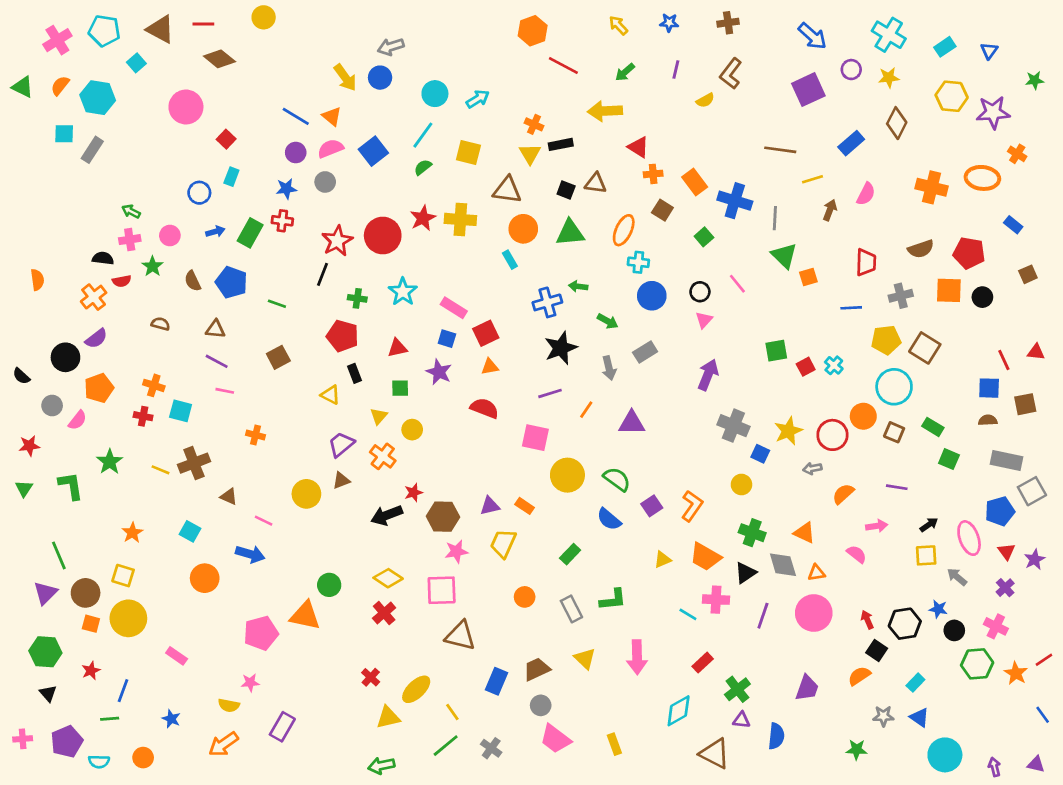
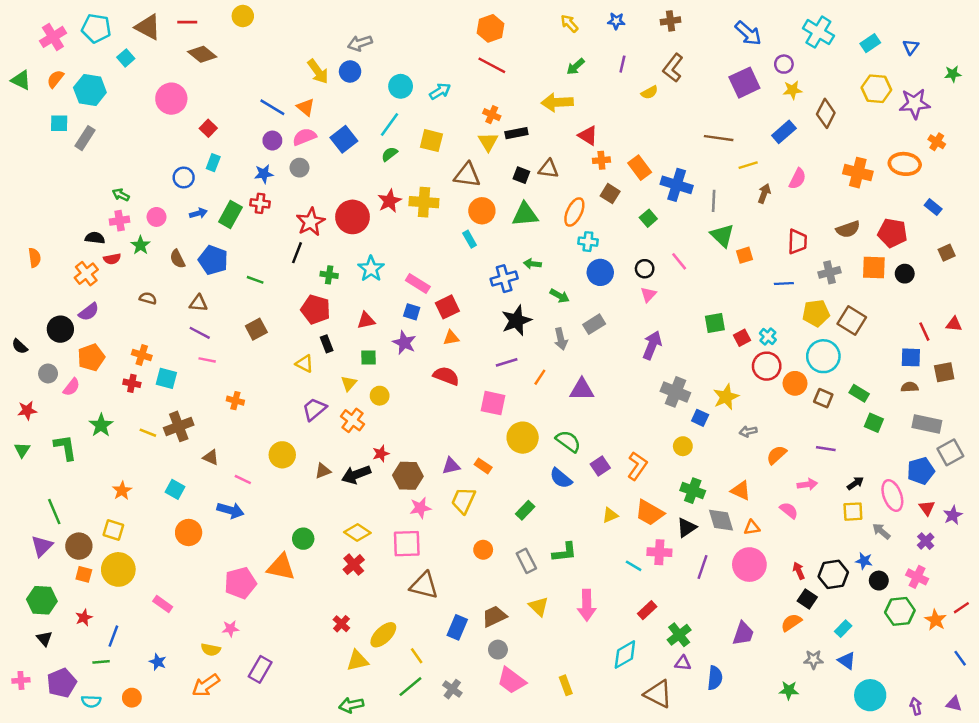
red line: (563, 66) -> (492, 65), moved
yellow star: (889, 78) -> (793, 90), moved
red circle: (832, 435) -> (767, 366), moved
brown triangle: (341, 480) -> (323, 471), moved

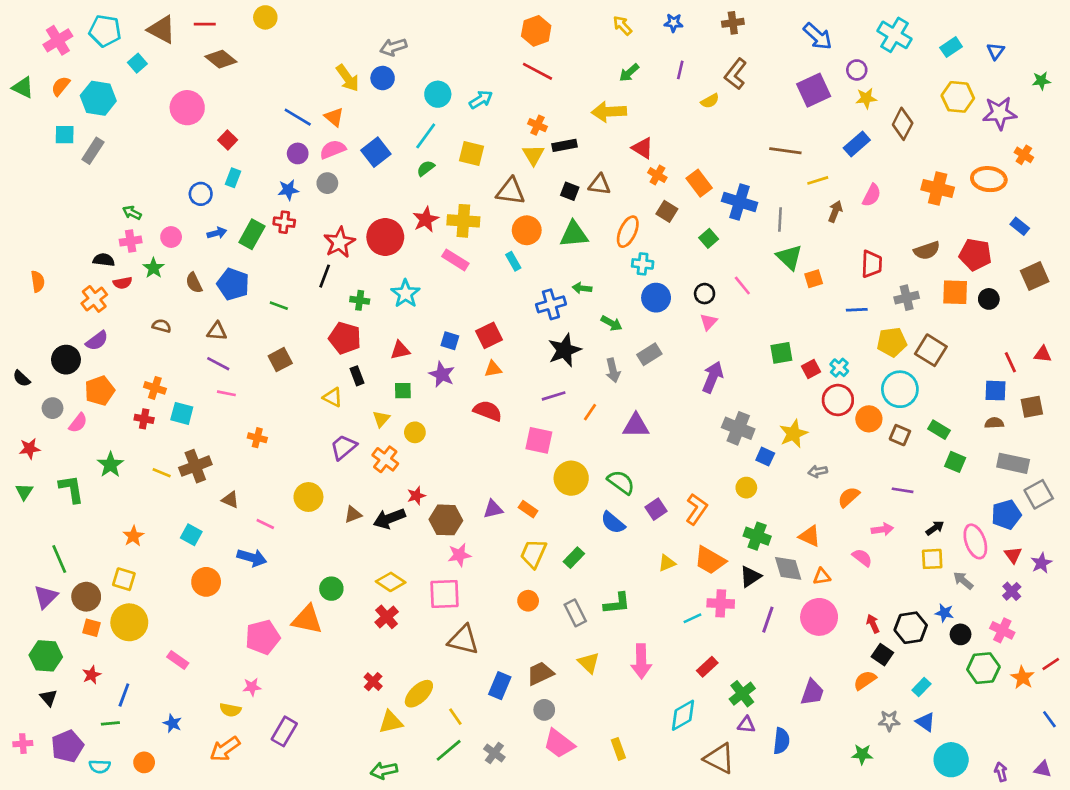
orange cross: (601, 160) -> (657, 175), turned 35
brown square: (947, 253) -> (1035, 276), size x1.5
pink rectangle: (418, 284) -> (455, 260), moved
yellow trapezoid: (463, 500) -> (533, 554), moved
cyan line: (634, 566) -> (692, 618), turned -56

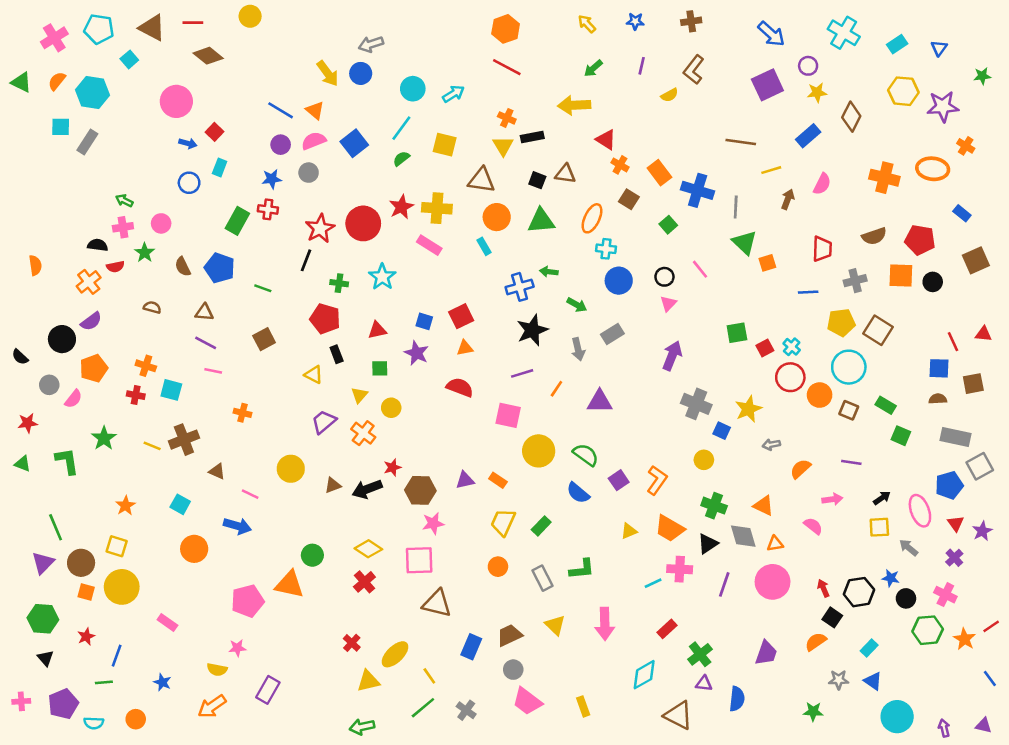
blue arrow: (217, 233) -> (188, 143), moved, turned 30
green triangle: (24, 492) -> (23, 464), turned -42

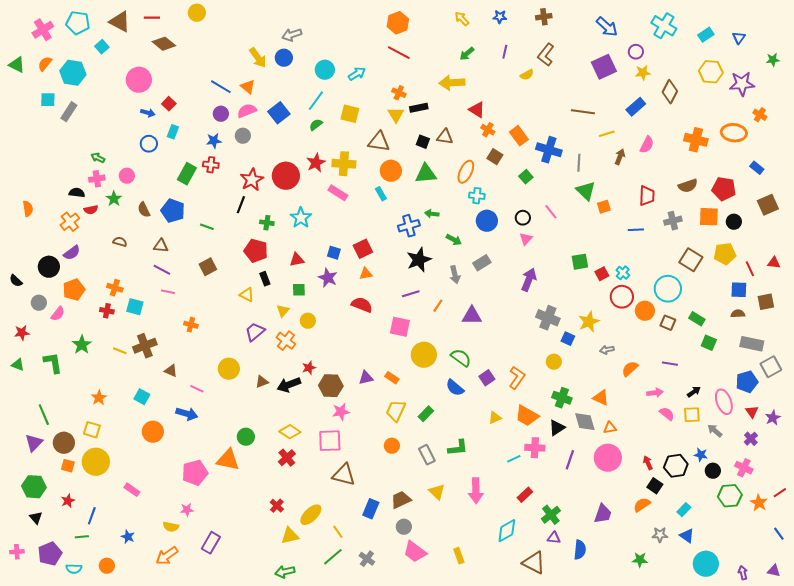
yellow pentagon: (841, 323) -> (725, 254), moved
pink semicircle: (813, 526) -> (667, 414), moved

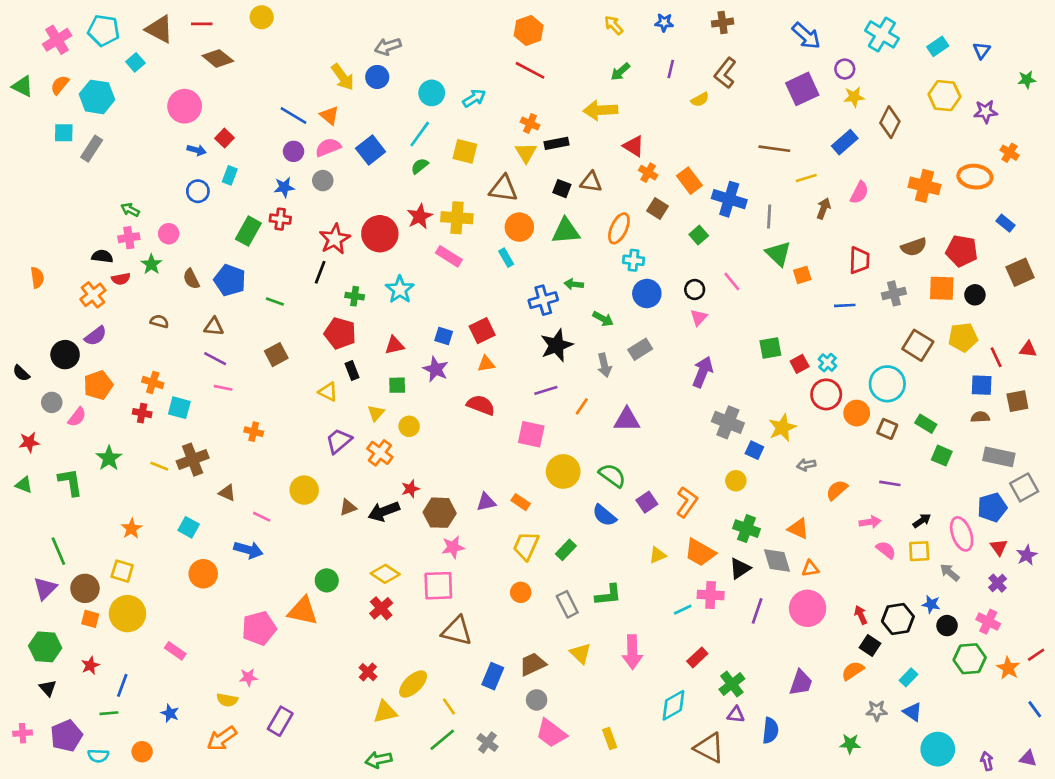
purple star: (742, 84) -> (986, 112), size x0.7

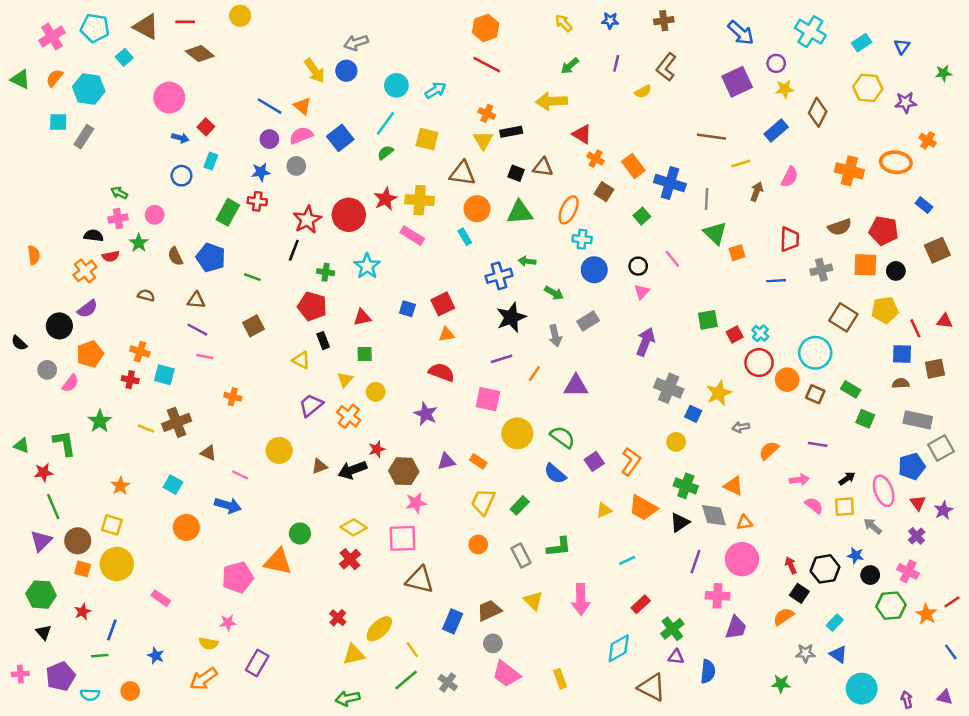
purple star: (436, 369) -> (426, 414), moved
red star: (29, 442) -> (43, 472), moved
pink cross: (711, 595) -> (718, 596), moved

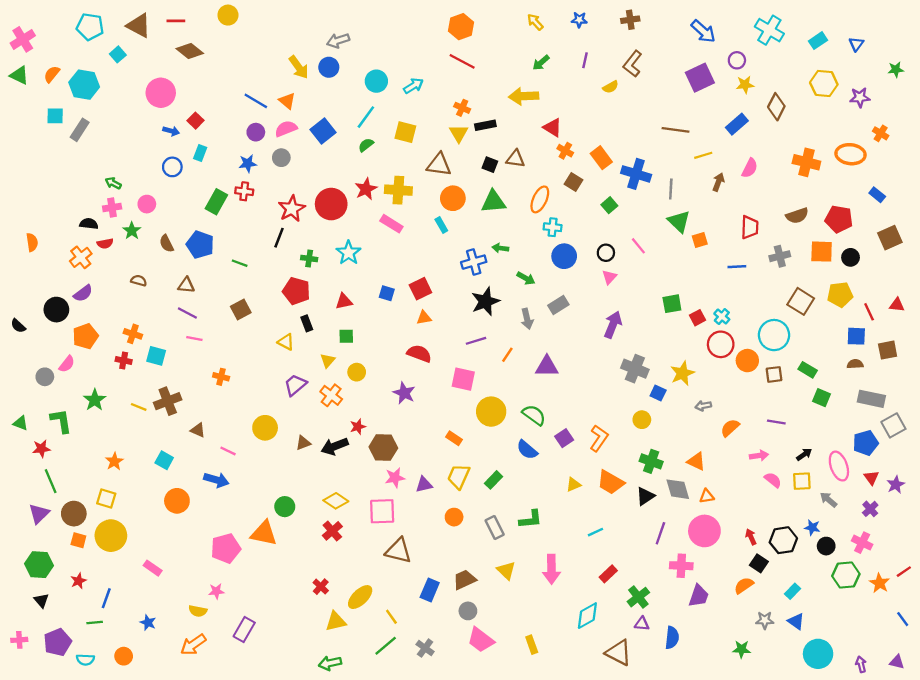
pink cross: (52, 37) -> (23, 39), moved
gray circle: (47, 370) -> (45, 377), moved
brown square: (815, 394) -> (774, 374), turned -30
purple triangle: (446, 461) -> (424, 485), moved

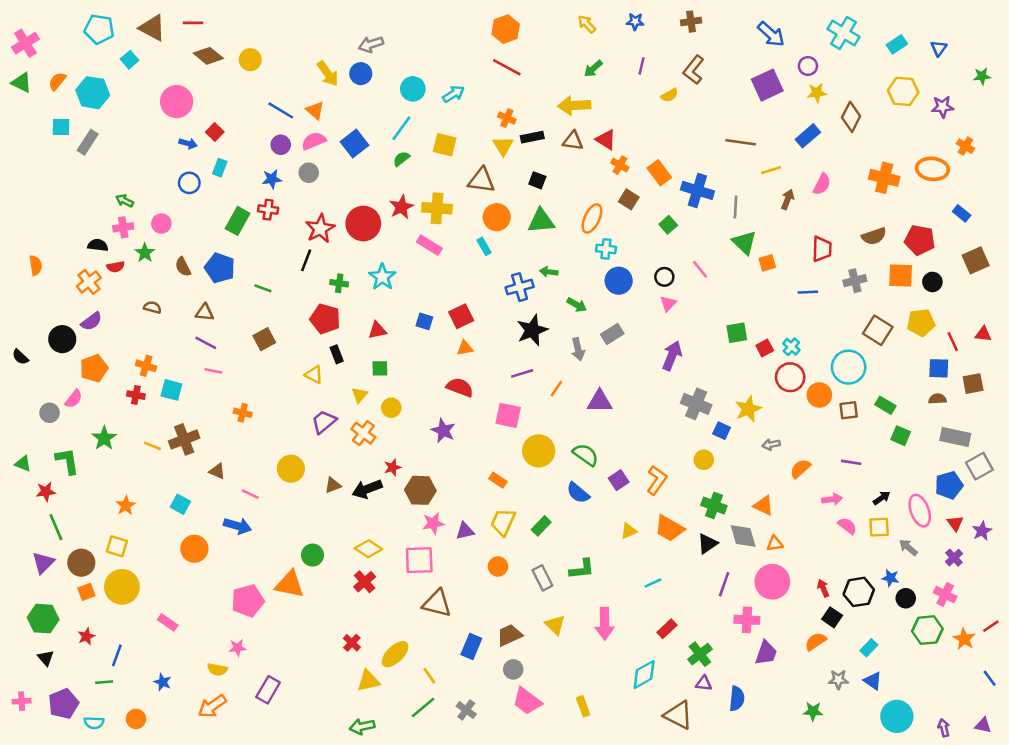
yellow circle: (228, 15) -> (250, 60), moved
brown triangle: (515, 159) -> (573, 141), moved
orange square: (78, 540) -> (86, 592), turned -35

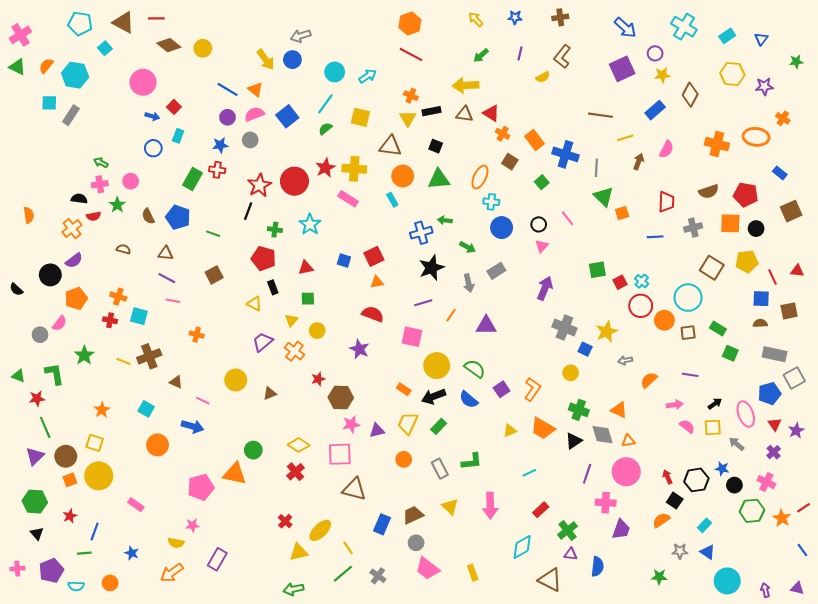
black arrow: (367, 489) -> (434, 396), moved

